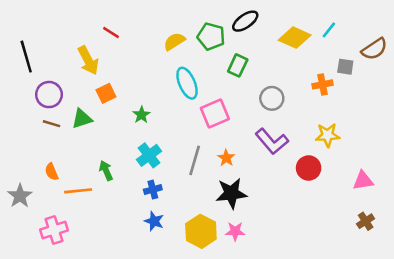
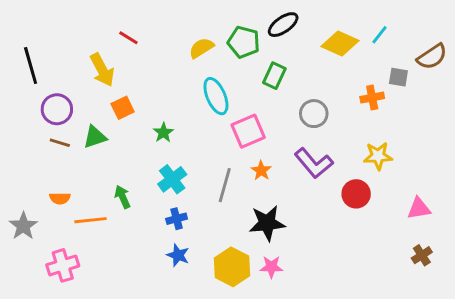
orange star: (226, 158) -> (261, 171), moved
orange semicircle: (52, 172) -> (60, 198), turned -66

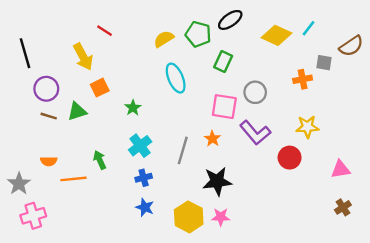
pink square: (248, 131) -> (224, 107), moved, turned 32
pink cross: (63, 265) -> (33, 216), moved

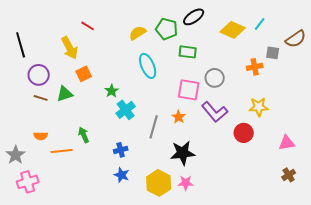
green rectangle: (223, 61) -> (188, 52), turned 72
cyan cross: (140, 146) -> (126, 110), moved

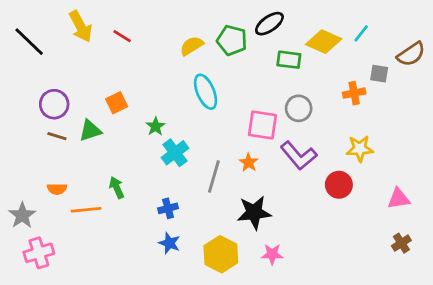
black line: (21, 45) -> (29, 42), moved, turned -30
yellow arrow: (70, 48) -> (81, 26), moved
green rectangle: (188, 52) -> (289, 60), moved
pink star: (186, 183) -> (272, 254), moved

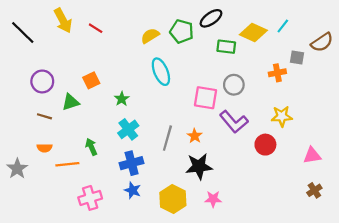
brown line: (57, 136) -> (44, 116), moved
cyan cross: (175, 153) -> (128, 129), moved
orange star: (249, 163) -> (195, 136), moved
blue cross: (168, 208) -> (132, 163), size x1.5
pink cross: (39, 253) -> (90, 198), moved

